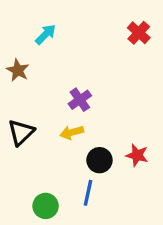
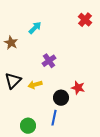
cyan arrow: (46, 34) -> (35, 28), moved
yellow arrow: (72, 132) -> (35, 85), moved
red star: (137, 155) -> (78, 88), moved

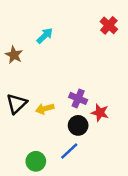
purple cross: (49, 61) -> (78, 98), moved, turned -32
blue line: (54, 118) -> (69, 151), turned 35

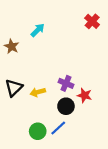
green circle: (36, 161) -> (38, 131), moved

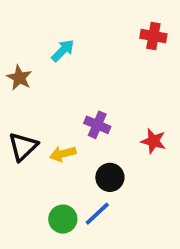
red cross: (92, 21) -> (153, 36), turned -32
purple cross: (66, 83) -> (97, 125), moved
red star: (84, 95) -> (153, 141), moved

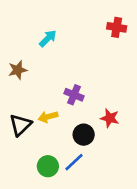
brown star: (19, 78) -> (18, 70), moved, turned 30
red star: (153, 141) -> (110, 118), moved
black triangle: (23, 147) -> (20, 125), moved

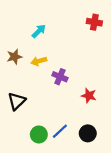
yellow arrow: (48, 117) -> (39, 61), moved
black circle: (84, 135) -> (88, 133), moved

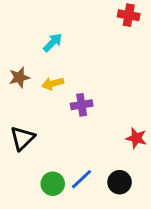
red cross: (94, 22) -> (129, 15), moved
purple cross: (60, 77) -> (82, 105), turned -32
red star: (89, 96) -> (136, 138), moved

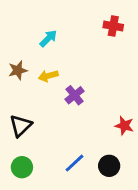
red cross: (129, 15) -> (113, 26), moved
purple cross: (82, 105) -> (75, 95), turned -30
green circle: (53, 184) -> (22, 167), moved

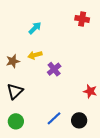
brown star: (18, 70) -> (13, 61), moved

